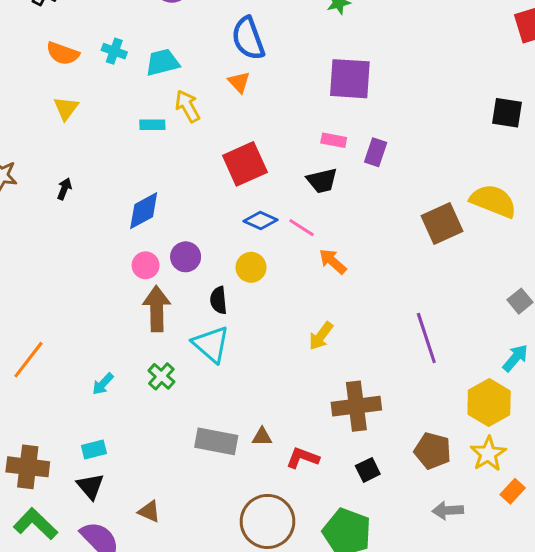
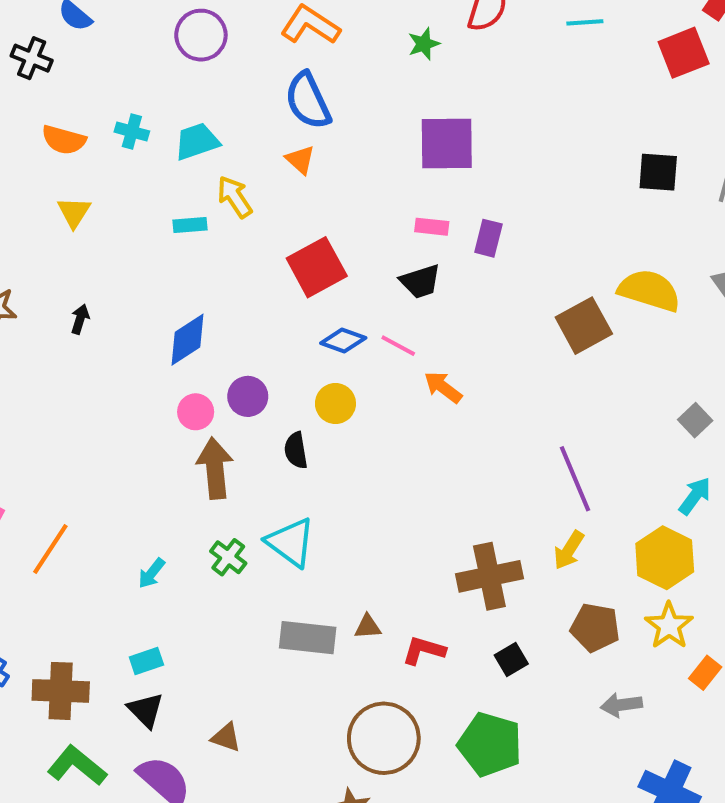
yellow arrow: (321, 336) -> (569, 550), moved
cyan triangle: (211, 344) -> (291, 542), moved

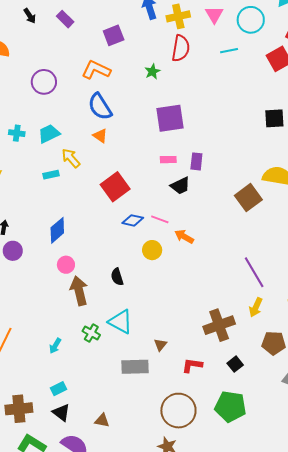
black trapezoid: (420, 281) -> (180, 186), moved
purple circle: (248, 396) -> (13, 251), moved
yellow circle: (335, 404) -> (152, 250), moved
brown triangle: (368, 627) -> (160, 345), moved, turned -40

